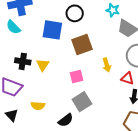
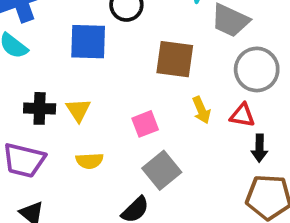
brown square: (82, 45) -> (175, 59), moved, turned 35
yellow arrow: (107, 65) -> (201, 110), moved
yellow semicircle: (38, 106) -> (90, 161), moved

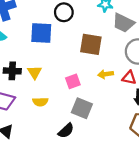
yellow arrow: (201, 110) -> (106, 74), turned 104
gray square: (162, 170) -> (82, 108), turned -30

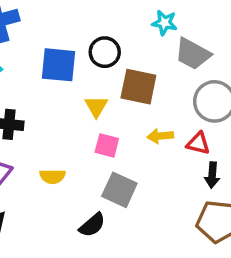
black circle: (64, 12) -> (105, 52), moved
yellow triangle: (35, 72) -> (96, 106), moved
pink square: (73, 81) -> (107, 145), turned 32

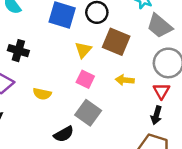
red triangle: (198, 143) -> (161, 91), moved, turned 36

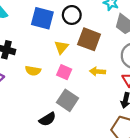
yellow semicircle: (42, 94) -> (33, 71), moved

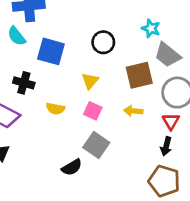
blue square: (42, 18) -> (51, 51), moved
brown square: (89, 39) -> (139, 75), moved, turned -35

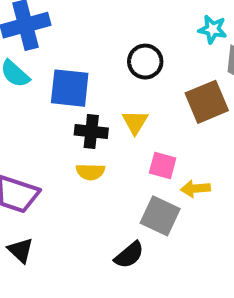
black cross: (24, 83) -> (91, 132), moved
pink square: (93, 111) -> (163, 165), moved
yellow arrow: (133, 111) -> (195, 189), moved

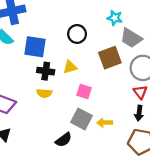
yellow triangle: (135, 122) -> (70, 67), turned 40
yellow arrow: (195, 189) -> (105, 123), moved

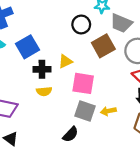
black circle: (77, 34) -> (81, 24), moved
blue square: (35, 47) -> (28, 47), turned -30
pink square: (84, 91) -> (83, 83), size x1.5

